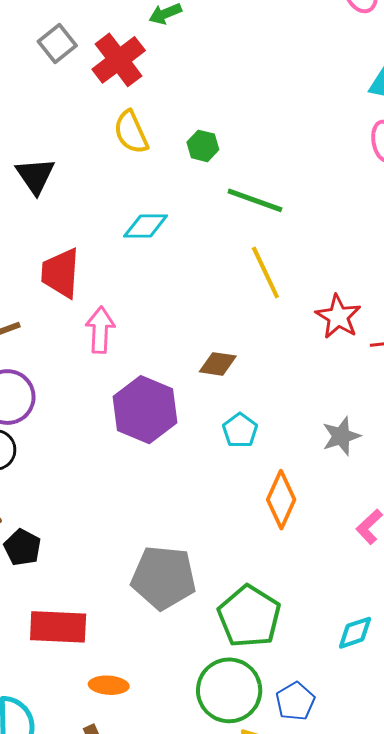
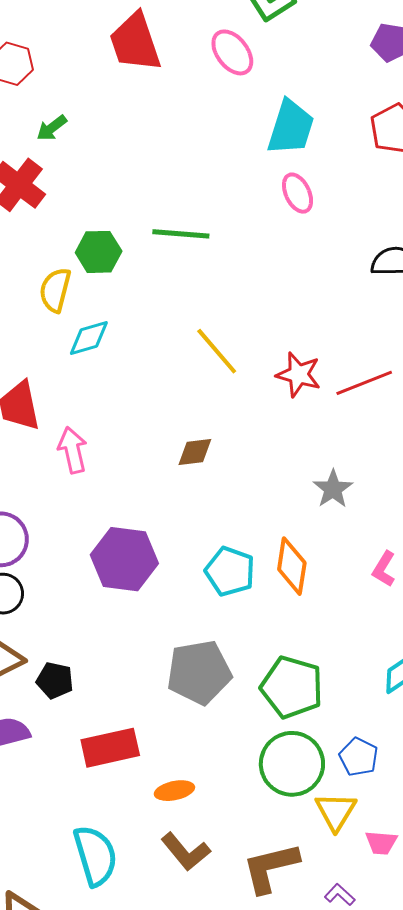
yellow semicircle: (131, 132) -> (55, 290), moved, turned 54
green hexagon: (203, 146) -> (99, 252), moved, size x1.4
green line: (255, 200) -> (181, 234), moved
purple hexagon: (145, 410) -> (124, 559), moved
cyan pentagon: (240, 430) -> (230, 571), moved, size x1.4

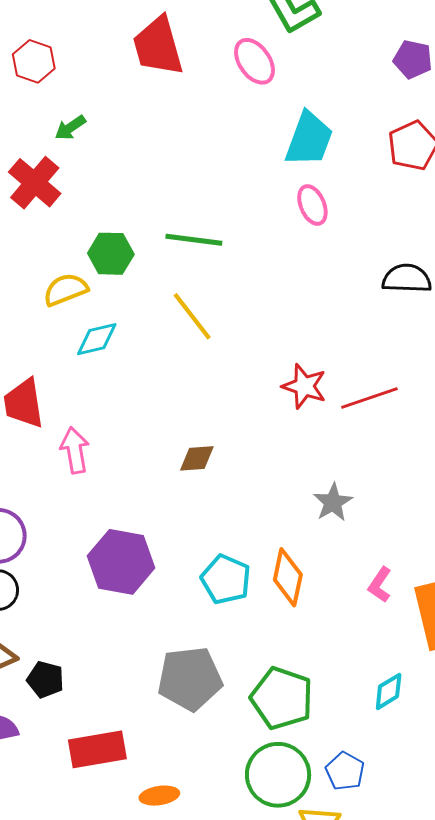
yellow semicircle: (55, 290) -> (66, 290), turned 51
yellow line: (217, 351) -> (192, 316), moved

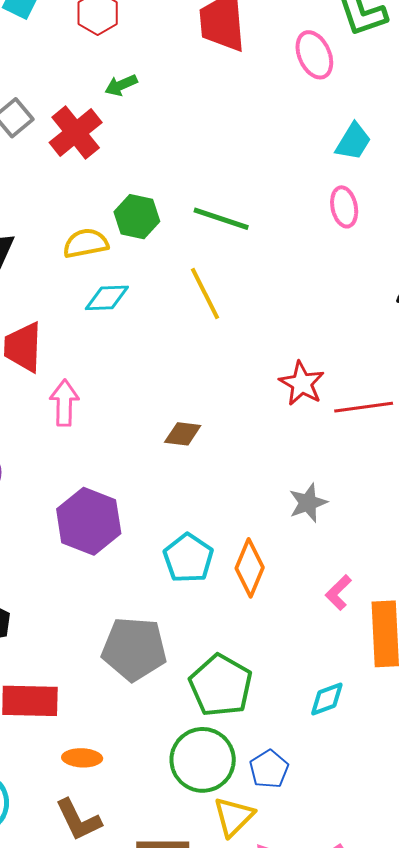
cyan trapezoid: (309, 139) -> (353, 142), size x0.7

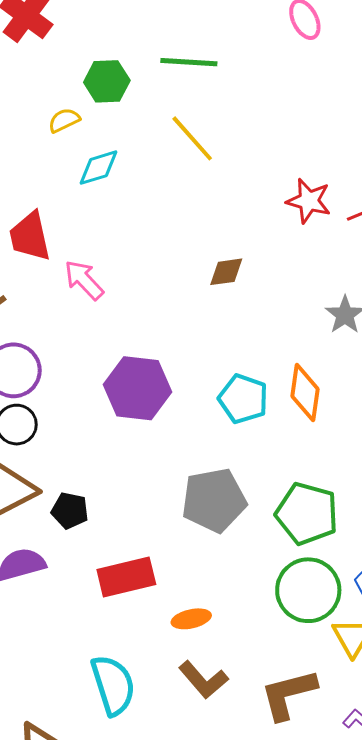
yellow semicircle: (86, 243) -> (64, 120), size x0.7
pink arrow: (64, 403) -> (84, 280), turned -30
brown diamond: (183, 434) -> (226, 272), moved

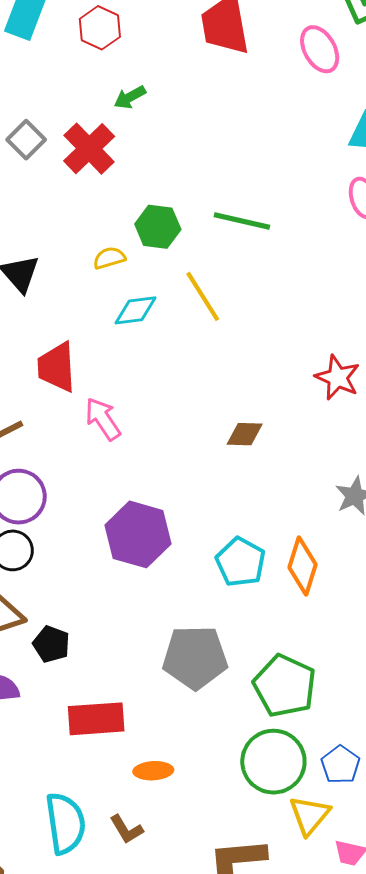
yellow line: (192, 138) -> (203, 296), moved
brown L-shape: (203, 680) -> (126, 829), moved, size x0.7

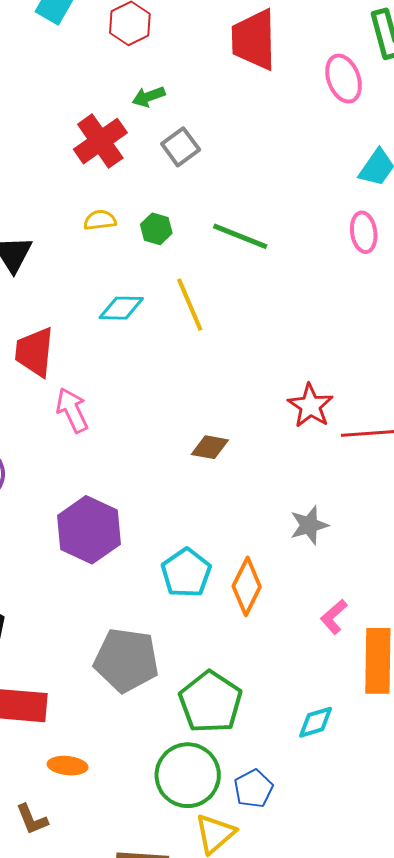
gray square: (26, 140) -> (181, 147), moved
green hexagon: (158, 227) -> (156, 229), size x0.7
yellow semicircle: (109, 258) -> (100, 220), moved

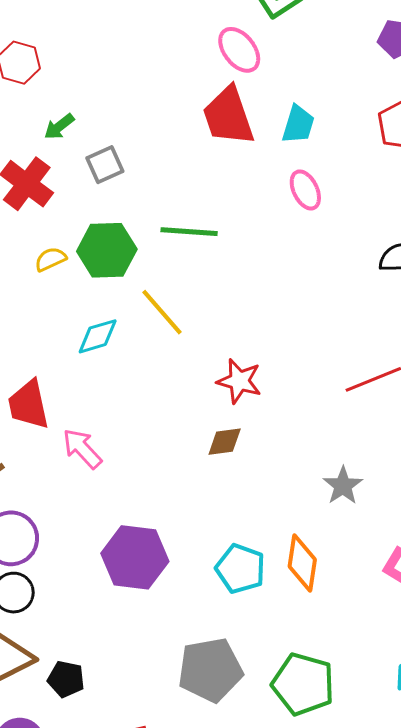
red trapezoid: (254, 40) -> (228, 116), moved
gray square: (181, 147) -> (105, 165), turned 30
green hexagon: (156, 229) -> (107, 250), size x1.8
red star: (310, 406) -> (239, 381), moved

